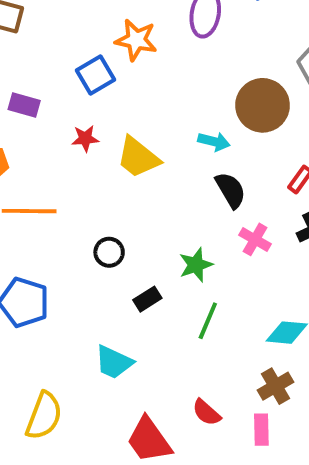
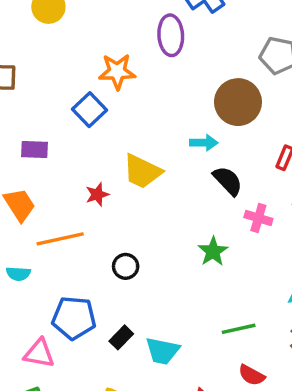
red star: (85, 138) -> (97, 194), moved
black circle: (109, 252) -> (126, 266), moved
black rectangle: (147, 299) -> (121, 337), moved
green line: (208, 321) -> (239, 329), moved, turned 68

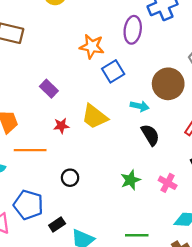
blue square: (89, 110) -> (113, 71), moved
purple rectangle: (35, 149) -> (49, 89), moved, turned 30
pink cross: (258, 218) -> (168, 183), moved

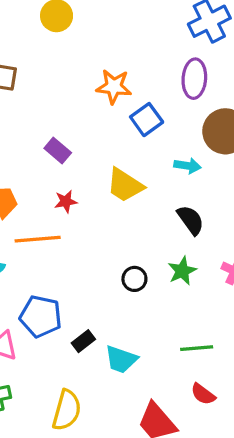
purple ellipse: (133, 30) -> (194, 79), moved
red star: (61, 126) -> (66, 201), moved
black semicircle: (150, 135) -> (191, 220), moved
black circle: (70, 178) -> (134, 279), moved

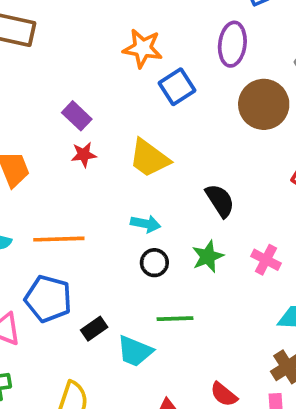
cyan arrow: (187, 166) -> (146, 224), moved
red star: (66, 201) -> (84, 155), moved
orange line: (38, 239) -> (59, 239), moved
green line: (197, 348) -> (175, 319), moved

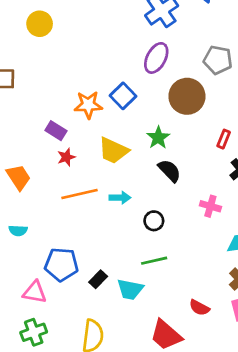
purple ellipse: (232, 44) -> (156, 58), turned 32
orange star: (143, 48) -> (88, 105), moved
orange line: (59, 239) -> (79, 194), moved
green star: (208, 257) -> (158, 138), moved
black circle: (154, 263) -> (154, 221), moved

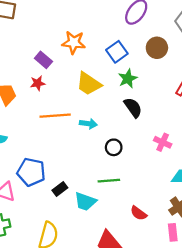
blue square: (123, 96) -> (117, 52), moved
brown circle: (187, 96) -> (157, 48), size x0.7
red star: (66, 157) -> (38, 83), moved
red semicircle: (199, 308) -> (139, 213), moved

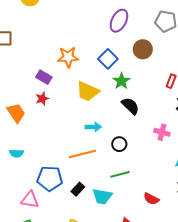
orange line: (55, 116) -> (82, 154), moved

